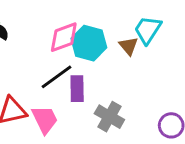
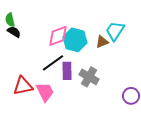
brown triangle: (129, 46) -> (102, 42), turned 48
gray cross: (109, 117) -> (89, 77), moved

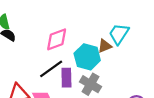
cyan hexagon: (75, 40) -> (87, 57), moved

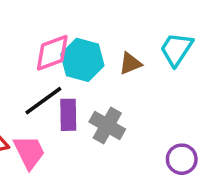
cyan trapezoid: (119, 34) -> (176, 49), moved
cyan hexagon: (87, 57) -> (82, 60), moved

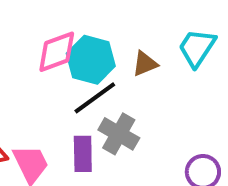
black line: (43, 101) -> (95, 98), moved
purple rectangle: (68, 115) -> (83, 154), moved

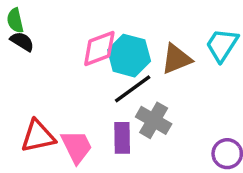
brown triangle: (145, 64) -> (176, 59), size x1.4

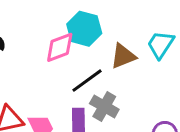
cyan hexagon: (129, 56) -> (84, 29), moved

